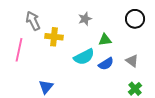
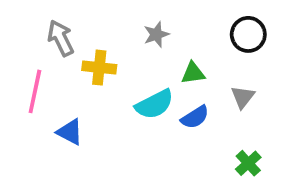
gray triangle: (132, 61) -> (243, 97), moved, turned 32
blue triangle: (46, 87) -> (70, 132), moved, turned -42

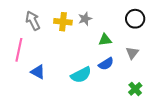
yellow cross: (99, 68) -> (63, 22), moved
cyan semicircle: (154, 104) -> (81, 75), moved

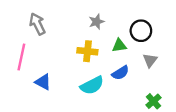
black circle: (135, 19) -> (141, 31), moved
yellow cross: (63, 22) -> (87, 51), moved

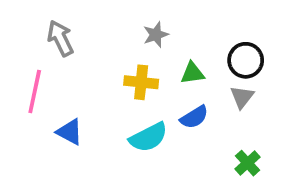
black circle: (141, 31) -> (246, 60), moved

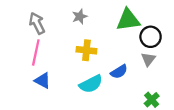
gray star: (156, 35) -> (80, 17), moved
green triangle: (192, 73) -> (128, 20), moved, size x1.6
pink line: (35, 91) -> (36, 53), moved

